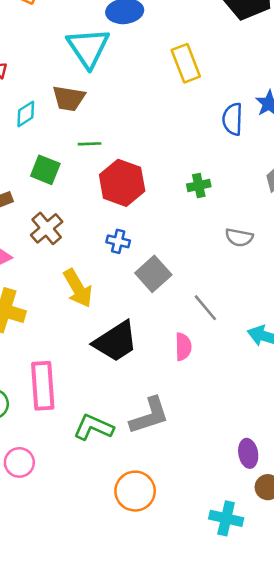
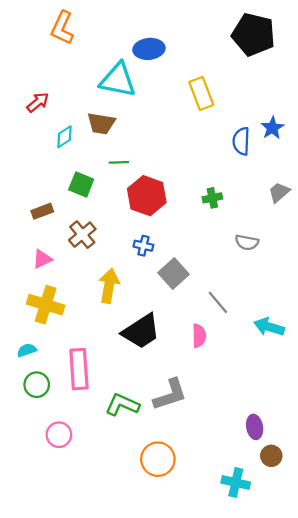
cyan triangle: (88, 48) -> (118, 80), turned -45
yellow arrow: (78, 288) -> (109, 286), turned -140

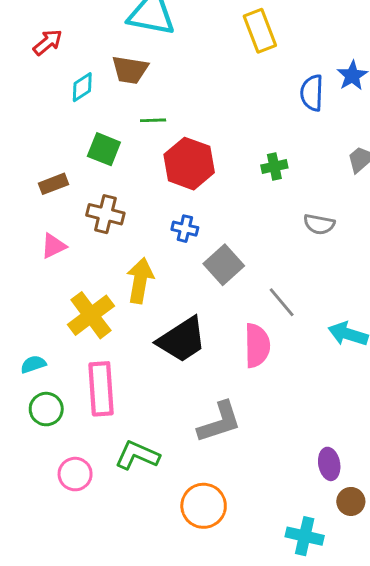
brown cross: (82, 235) -> (105, 214), turned -36
yellow cross: (46, 305) -> (91, 315), moved, turned 36
pink semicircle: (199, 336) -> (257, 346), size x1.4
green L-shape: (122, 405) -> (137, 455), moved

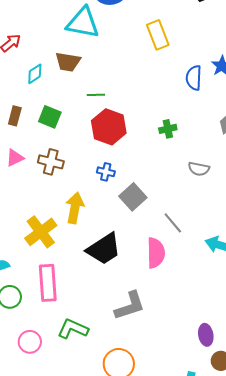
green line: (153, 120) -> (96, 95), moved
brown rectangle: (53, 184) -> (15, 116), moved, turned -54
pink triangle: (53, 246) -> (15, 158), moved

